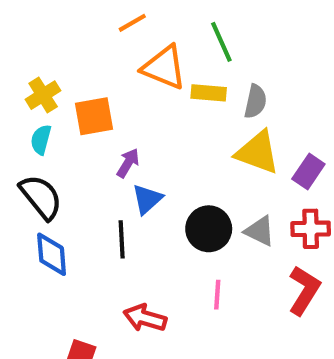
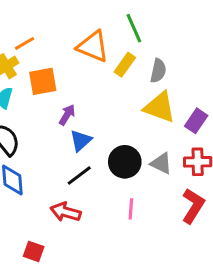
orange line: (132, 23) -> (25, 43), moved
yellow rectangle: (209, 93) -> (125, 65), turned -60
black line: (122, 239) -> (79, 175), moved, turned 56
red arrow: (145, 318) -> (66, 212), moved

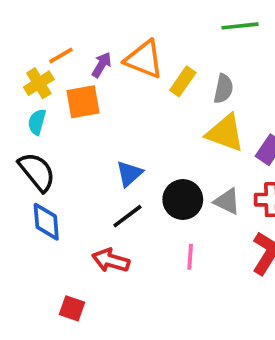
green line: (134, 28) -> (240, 26), moved, turned -72
purple arrow: (67, 115) -> (102, 65), moved

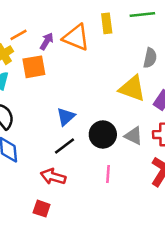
yellow rectangle: (183, 81) -> (107, 23), moved, turned -42
gray semicircle: (223, 89) -> (150, 58), moved
red square: (72, 308) -> (42, 209), moved

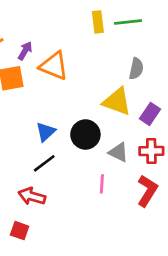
yellow rectangle: (107, 23) -> (98, 22), moved
orange triangle: (76, 37) -> (54, 66), moved
black circle: (103, 134) -> (85, 135), moved
pink line: (108, 174) -> (102, 184), moved

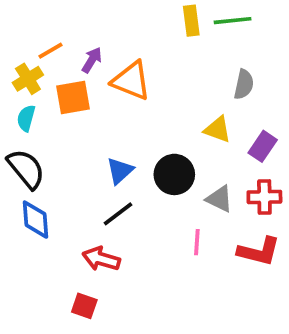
yellow triangle: (117, 102) -> (218, 129), size x0.7
red L-shape: (147, 191) -> (259, 251), turned 72

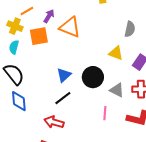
yellow cross: (28, 79) -> (15, 26), turned -35

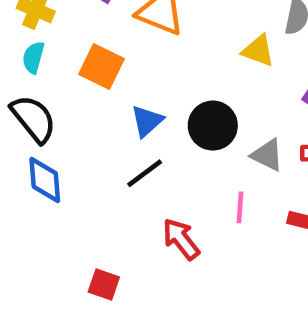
orange square: (39, 36) -> (102, 67), moved, turned 36
yellow triangle: (116, 53) -> (258, 51), moved
red arrow: (54, 122) -> (181, 239), moved, turned 36

